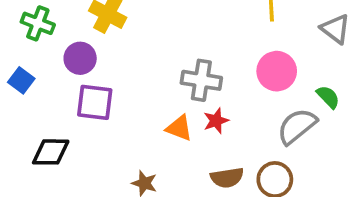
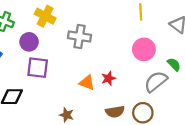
gray cross: (201, 80) -> (79, 36), moved

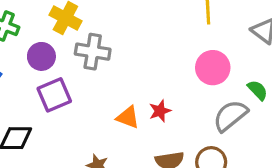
gray cross: (79, 36) -> (93, 52), moved
purple square: (38, 68) -> (54, 95), turned -30

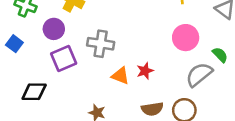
gray cross: (93, 52) -> (101, 44), moved

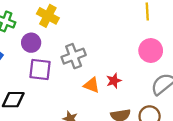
gray cross: (101, 44) -> (74, 56), turned -30
purple square: (64, 58) -> (40, 70), turned 30

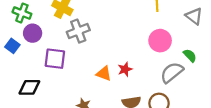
purple circle: (31, 43) -> (33, 33), moved
gray cross: (74, 56) -> (78, 31), moved

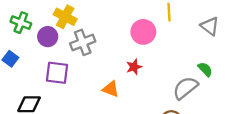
purple circle: (33, 33) -> (48, 37), moved
pink circle: (160, 41) -> (143, 32), moved
red star: (125, 69) -> (134, 67), moved

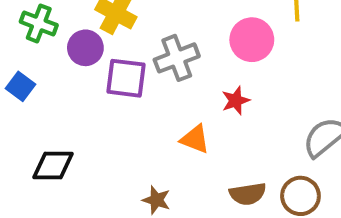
gray cross: (83, 42) -> (177, 58), moved
purple square: (57, 73) -> (126, 78), moved

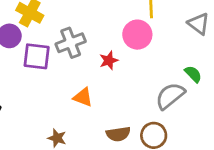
pink circle: (252, 40) -> (137, 35), moved
red star: (236, 101) -> (109, 60), moved

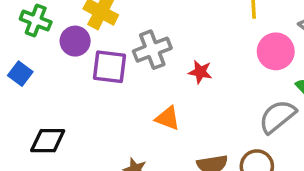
pink circle: (137, 35) -> (276, 51), moved
red star: (109, 60) -> (200, 72), turned 30

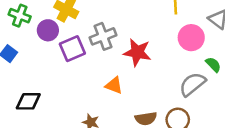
purple square: (109, 67) -> (72, 49), turned -30
red star: (200, 72) -> (137, 52), size x1.6

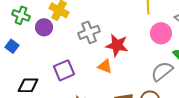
purple square: (72, 49) -> (64, 70), moved
orange triangle: (114, 85) -> (105, 66), moved

